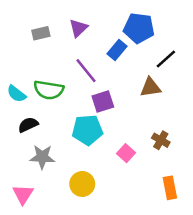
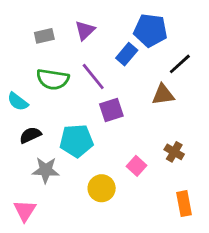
green semicircle: (49, 90) -> (53, 79), moved
cyan pentagon: (87, 130) -> (76, 141), moved
yellow circle: (82, 184) -> (102, 188), moved

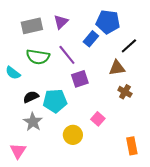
gray rectangle: (44, 36) -> (32, 26), size x1.5
black semicircle: (30, 135) -> (31, 97), moved
brown cross: (174, 152) -> (125, 92), moved
gray star: (46, 170) -> (33, 122), turned 30

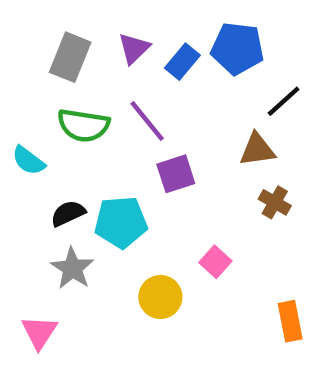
gray rectangle: (32, 26) -> (70, 57), turned -55
blue rectangle: (91, 39) -> (182, 62), moved

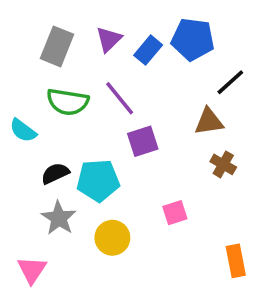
pink square: (215, 262) -> (175, 213), turned 30
yellow circle: (160, 297) -> (112, 238), moved

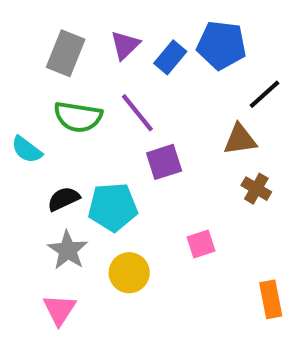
pink triangle: (32, 270) -> (59, 310), moved

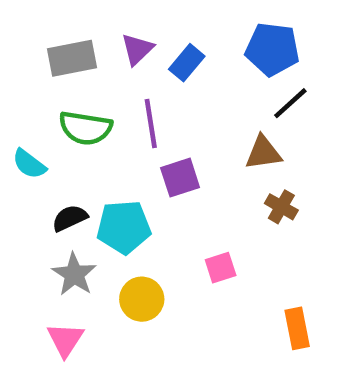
blue pentagon: (221, 45) -> (272, 49), moved
gray rectangle: (66, 53) -> (72, 58), turned 57
purple line: (137, 113) -> (151, 123), turned 30

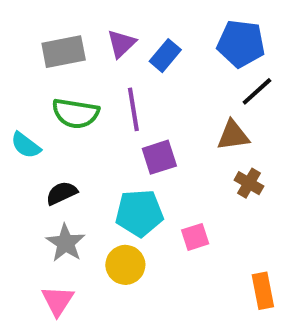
cyan pentagon: (124, 227) -> (139, 213), moved

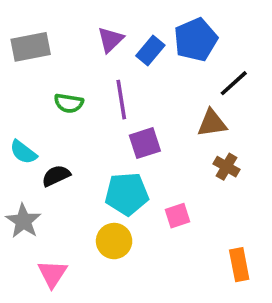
blue pentagon: (241, 44) -> (196, 40), moved, turned -30
gray rectangle: (64, 52) -> (31, 47), moved
green semicircle: (76, 113) -> (69, 103), size x0.7
cyan semicircle: (26, 145) -> (23, 152), moved
gray star: (66, 243) -> (23, 221), moved

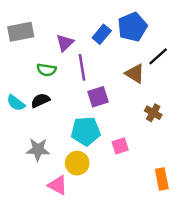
purple triangle: (110, 40) -> (65, 43), moved
brown triangle: (212, 123) -> (135, 73), moved, turned 40
black semicircle: (56, 176) -> (40, 100), moved
gray star: (23, 221) -> (38, 150), moved, turned -30
pink triangle: (52, 274) -> (58, 185), moved, turned -35

